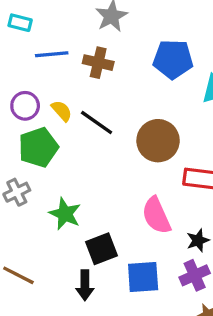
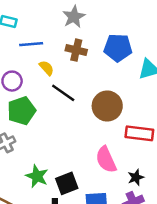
brown cross: (98, 63) -> (76, 50), moved
yellow semicircle: (62, 111) -> (47, 68), moved
green star: (65, 214) -> (37, 176), moved

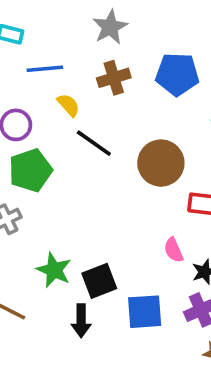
brown cross: (76, 50) -> (114, 78), turned -30
pink semicircle: (106, 160) -> (174, 250), moved, size x0.6

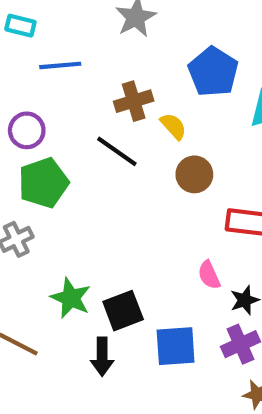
blue pentagon: (177, 74) -> (213, 72), turned 30
brown cross: (114, 78) -> (134, 101), moved
yellow semicircle: (68, 105) -> (173, 126), moved
brown circle: (161, 163) -> (194, 174), size x0.7

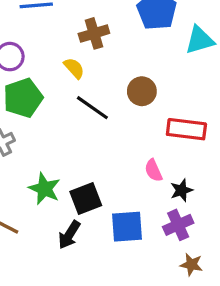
yellow semicircle: (173, 126) -> (74, 68), moved
black line: (117, 151) -> (92, 108), moved
black arrow: (102, 357) -> (69, 235), turned 32

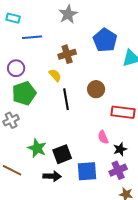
black line: (92, 108) -> (66, 99), turned 45
black arrow: (69, 235) -> (52, 176), turned -120

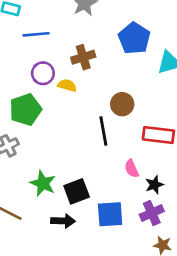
purple circle: (16, 68) -> (43, 73), moved
yellow semicircle: (55, 75) -> (67, 85), turned -32
black line: (66, 99) -> (103, 131), moved

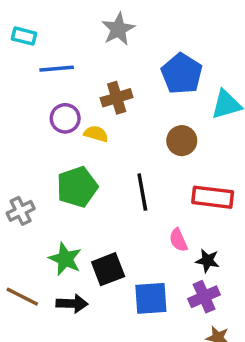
brown circle: (122, 104) -> (182, 141), moved
green pentagon: (25, 110) -> (77, 187), moved
black star: (154, 185) -> (207, 261), turned 30
black arrow: (63, 221) -> (72, 304), moved

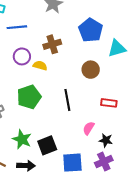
red rectangle: (213, 197) -> (109, 103), size x0.7
pink semicircle: (178, 240) -> (89, 128), turned 56

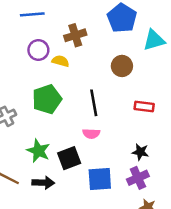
pink semicircle: (89, 128) -> (91, 134), moved, turned -120

